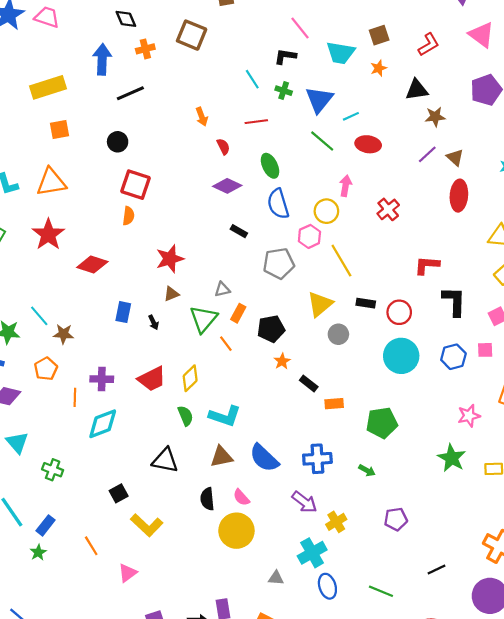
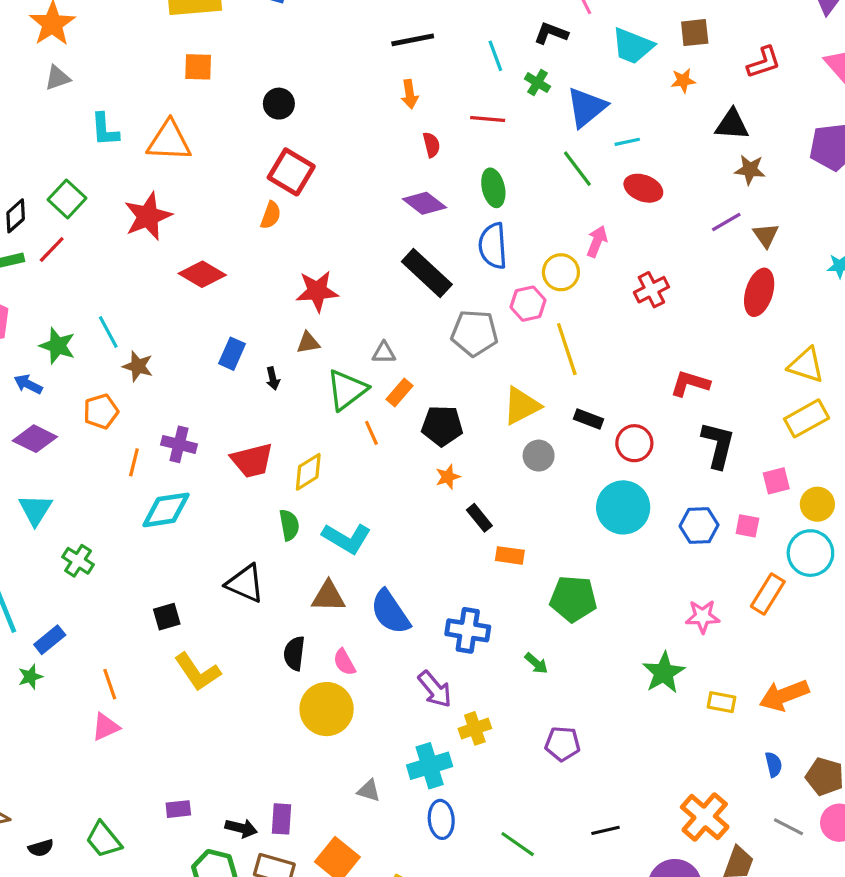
black line: (130, 93) -> (413, 40), moved
black rectangle: (239, 231) -> (427, 273), size x2.0
pink triangle: (128, 573) -> (106, 727), moved

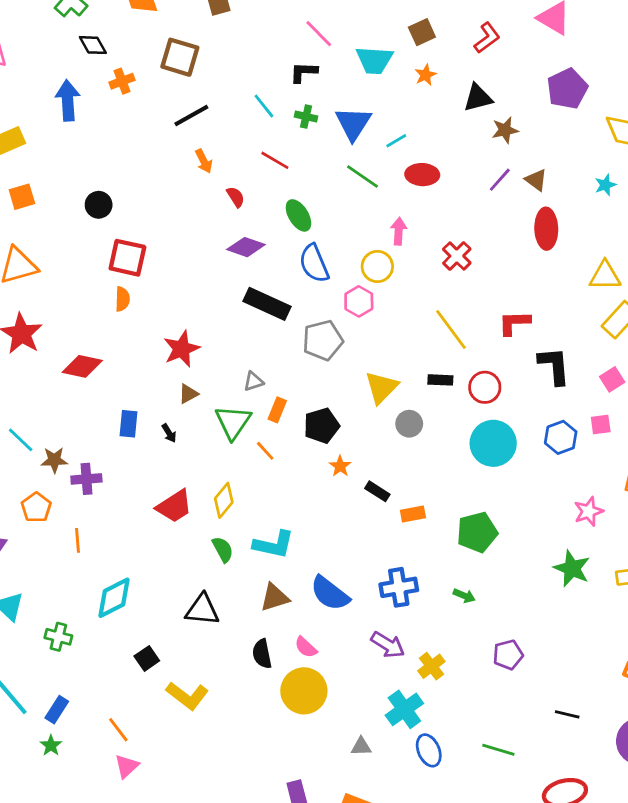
red line: (488, 119) -> (275, 160), turned 44
yellow line: (567, 349) -> (451, 329), moved
purple cross: (179, 444) -> (86, 479), moved
cyan diamond: (166, 510) -> (114, 598), moved
black line: (606, 830) -> (567, 714), turned 45

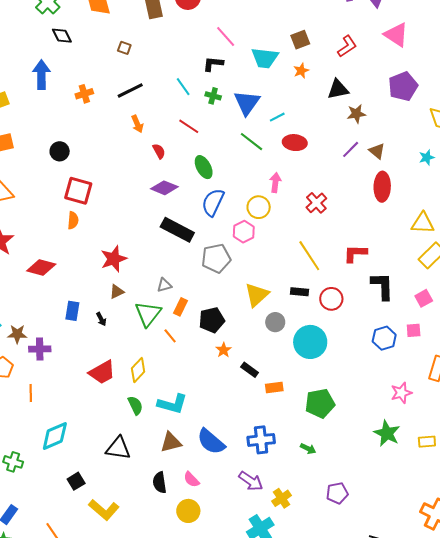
brown square: (180, 57) -> (124, 48), size x0.5
orange cross: (122, 81) -> (84, 94), moved
blue semicircle: (314, 263) -> (213, 202), turned 44
cyan circle: (493, 443) -> (310, 342), moved
yellow circle: (304, 691) -> (188, 511), size x0.7

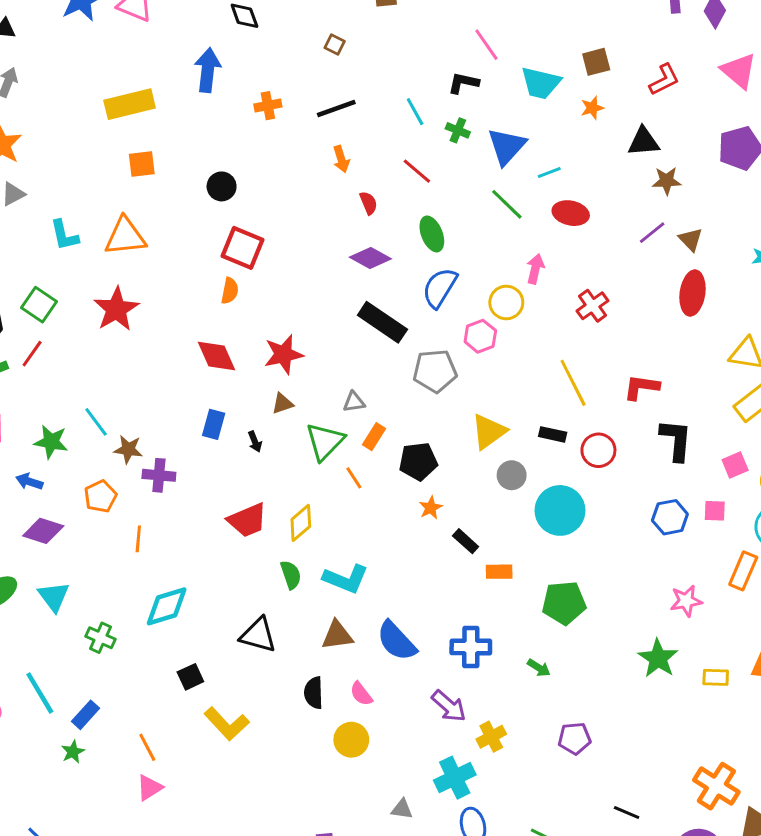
red diamond: (41, 268) -> (217, 356), moved, turned 44

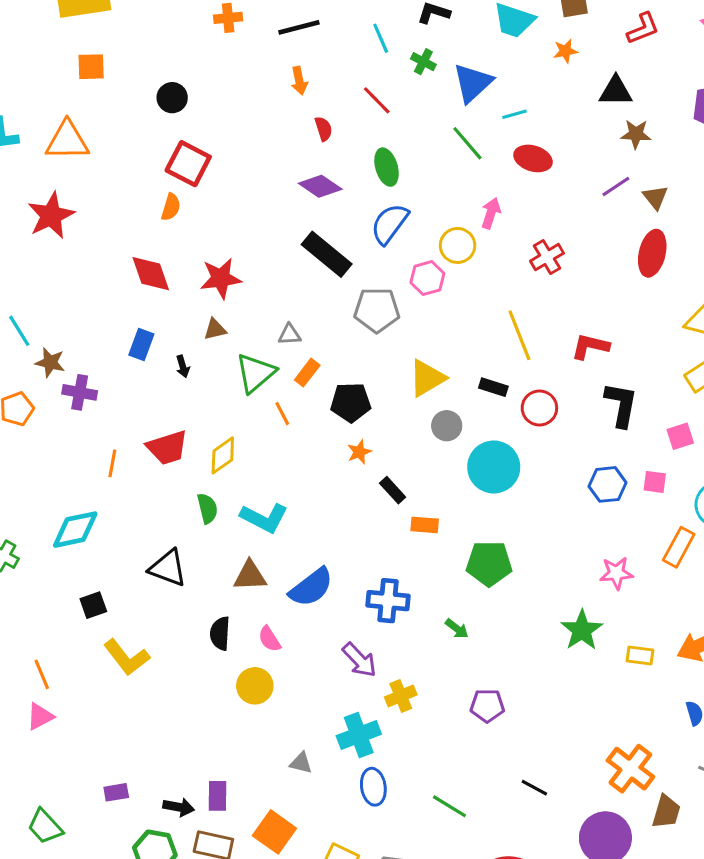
orange line: (138, 539) -> (112, 463), moved
blue semicircle: (397, 641) -> (311, 587), turned -90

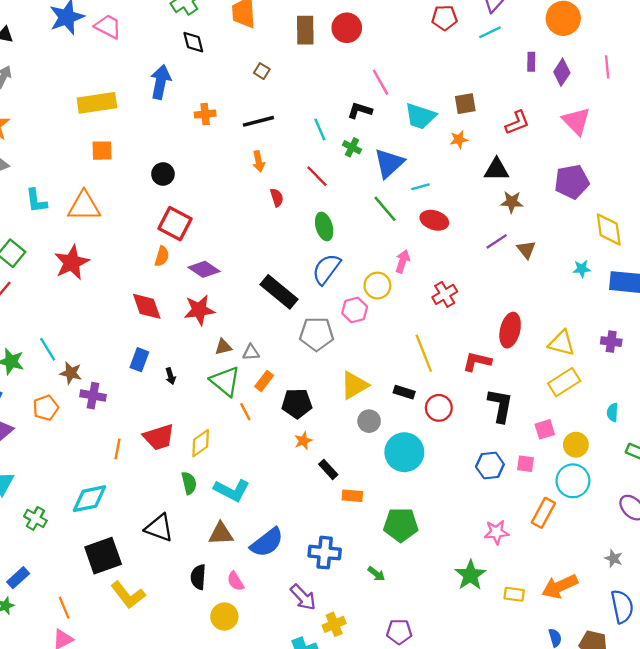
purple diamond: (320, 186) -> (204, 269), moved
red ellipse: (652, 253) -> (510, 330), moved
brown triangle: (215, 329) -> (223, 347), moved
green triangle: (255, 373) -> (225, 381), turned -40
black square: (93, 605) -> (103, 556), size x1.8

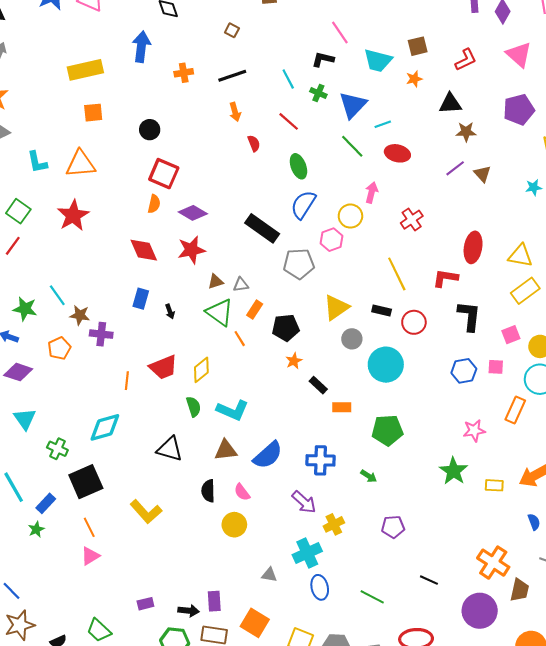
black square: (103, 556) -> (86, 482), moved

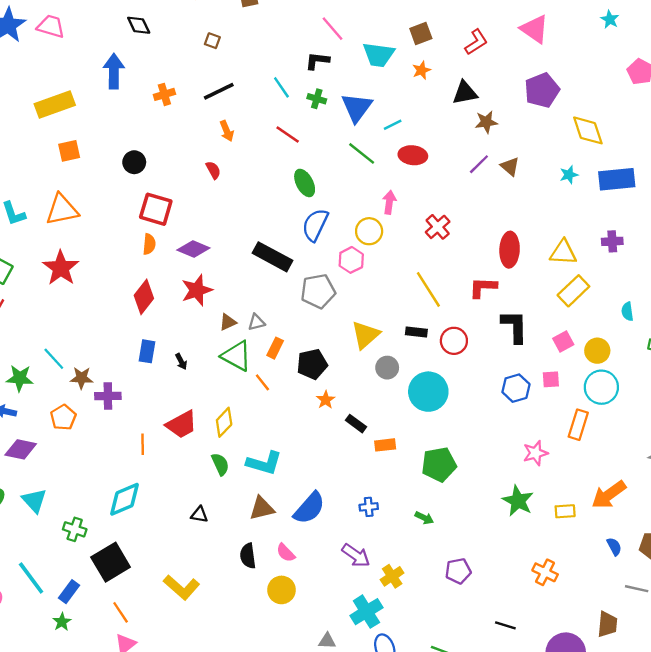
red semicircle: (254, 143) -> (213, 170), moved
red diamond: (144, 250) -> (144, 297), turned 68
black triangle: (170, 449) -> (199, 515), size x0.6
blue cross: (321, 460) -> (369, 507), size x0.6
orange cross: (493, 563) -> (545, 572), moved, size x0.7

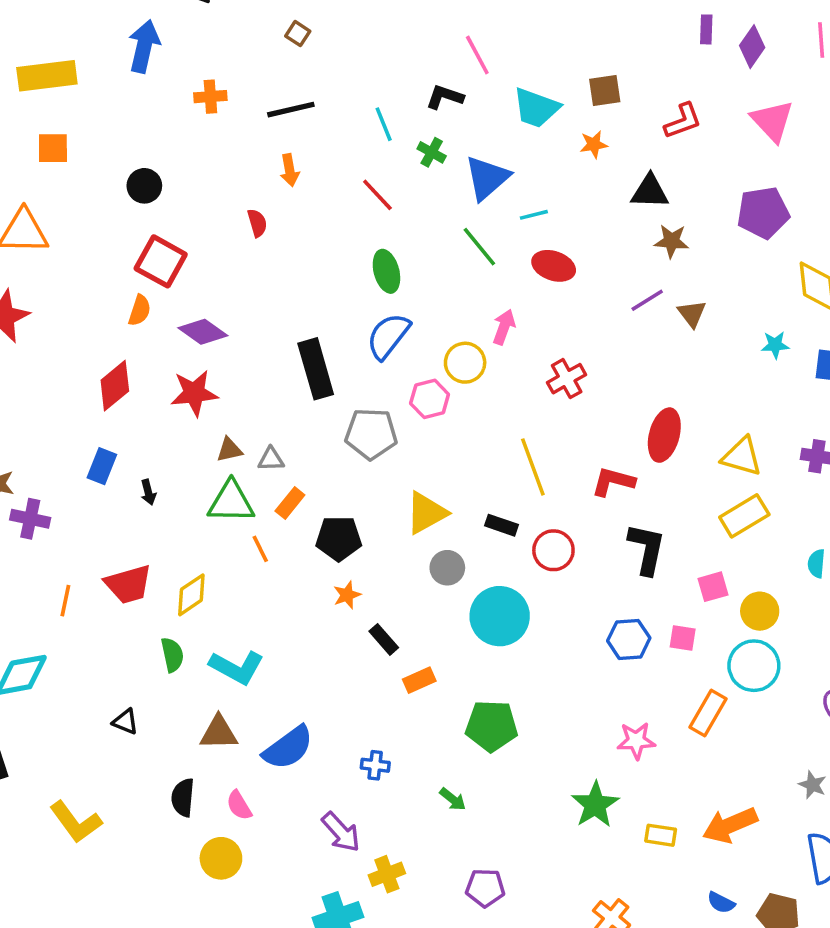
black rectangle: (273, 257) -> (316, 369), turned 33
green triangle: (237, 356) -> (231, 502), turned -40
orange rectangle: (385, 445) -> (419, 680), turned -30
blue semicircle: (614, 547) -> (721, 903), turned 132

